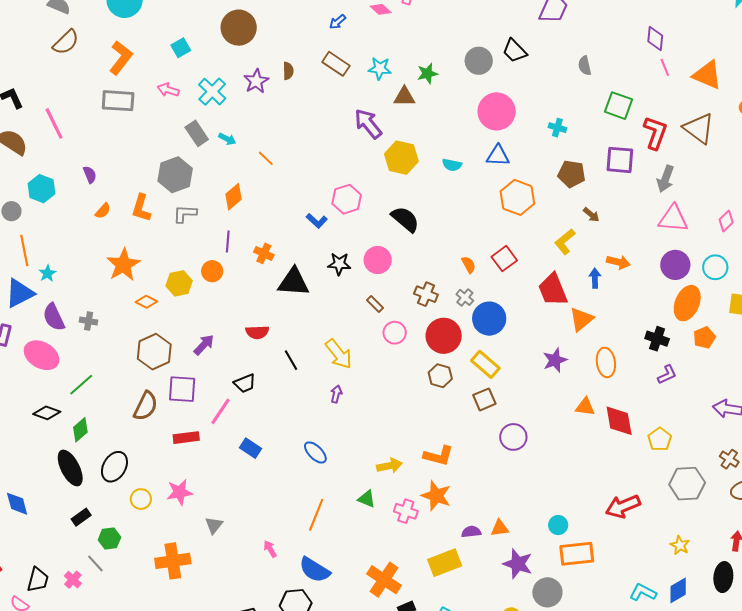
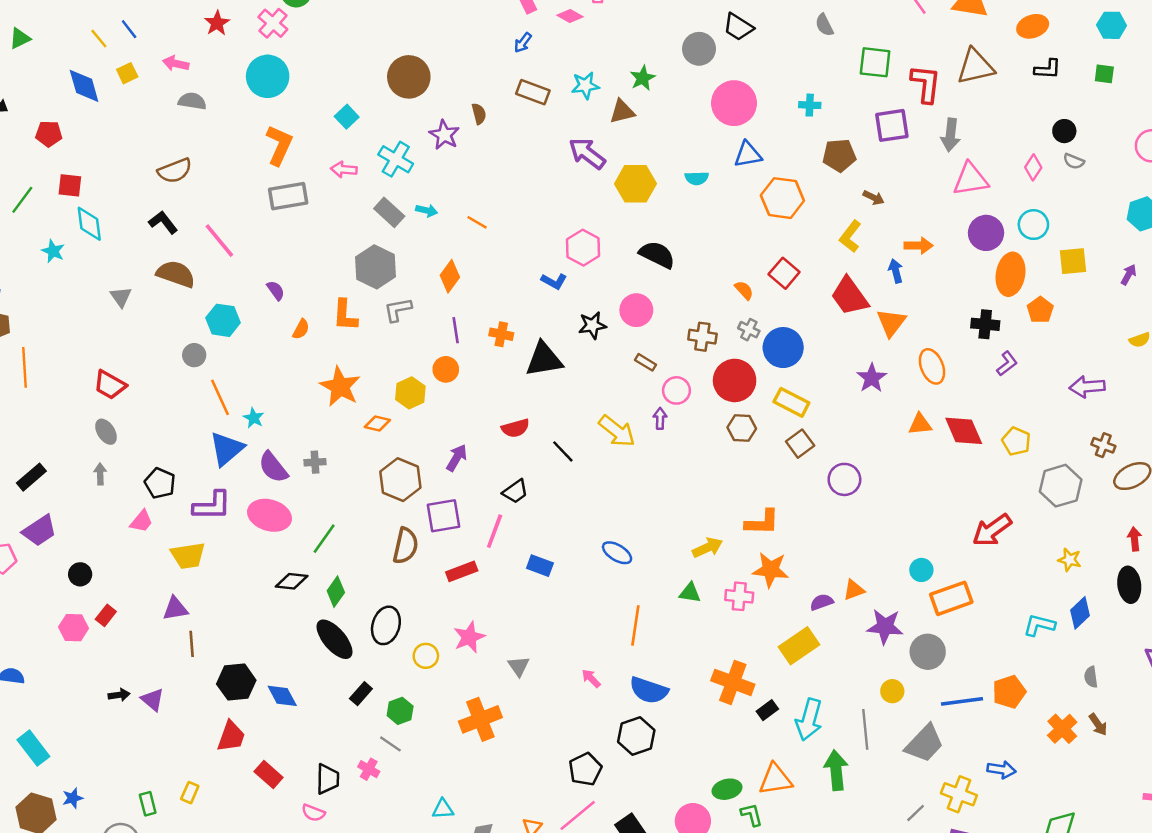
brown semicircle: (66, 42) -> (175, 171), moved, turned 36
brown triangle: (699, 128) -> (975, 67), turned -36
purple arrow: (336, 394) -> (660, 418), moved

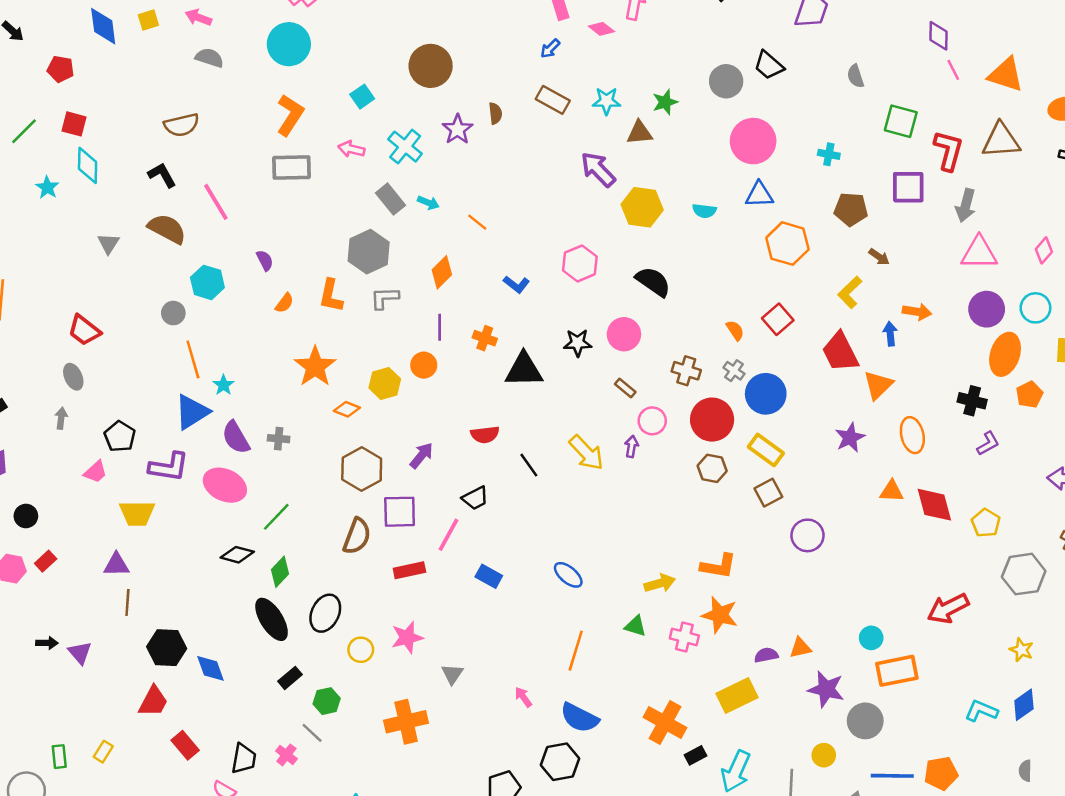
blue L-shape: (554, 281) -> (516, 284), moved

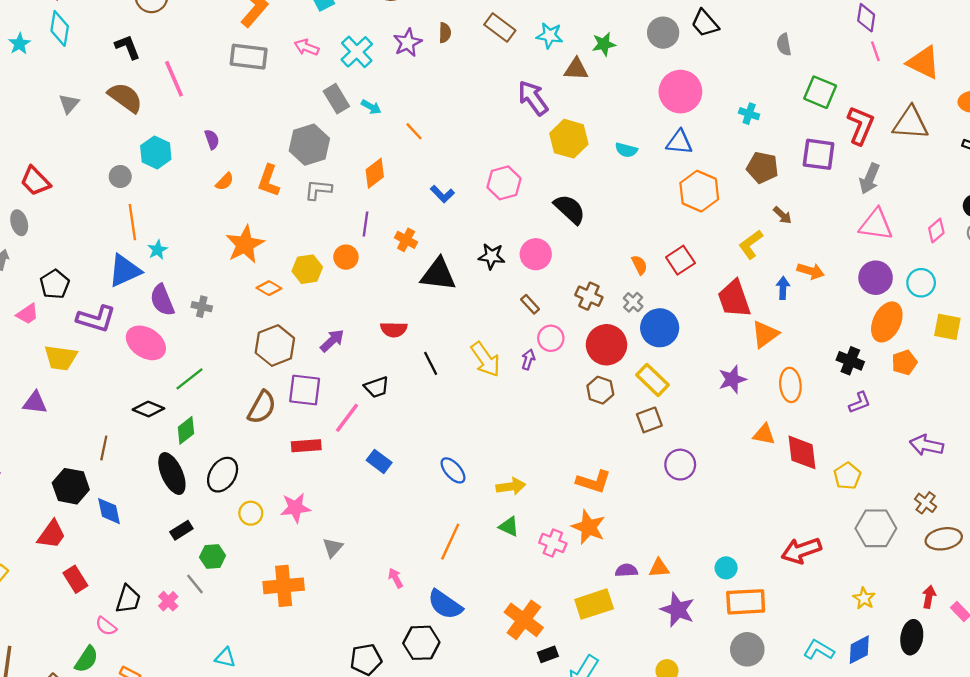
yellow arrow: (660, 583) -> (511, 486), moved
brown line: (127, 603) -> (104, 448), moved
gray circle: (865, 721) -> (747, 649), moved

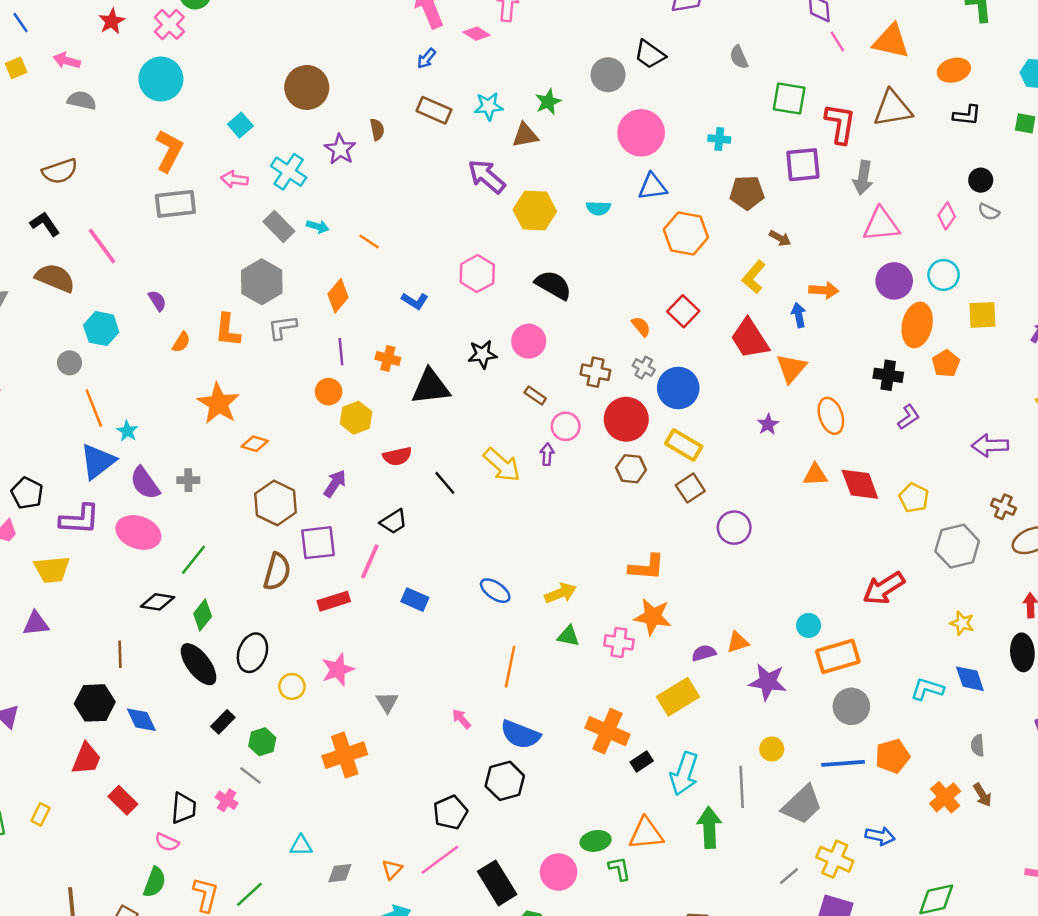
yellow hexagon: (307, 269) -> (356, 418), moved
purple star: (732, 379) -> (768, 424), size x0.7
blue diamond: (859, 650) -> (970, 679), turned -68

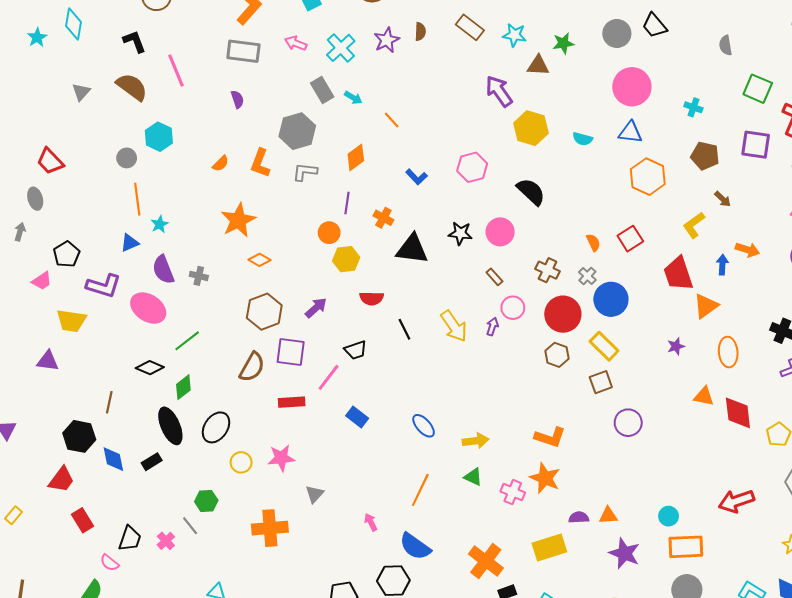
purple semicircle: (157, 301) -> (237, 99), moved
blue triangle: (98, 461) -> (130, 243), size x0.6
black rectangle: (223, 722) -> (152, 462), moved

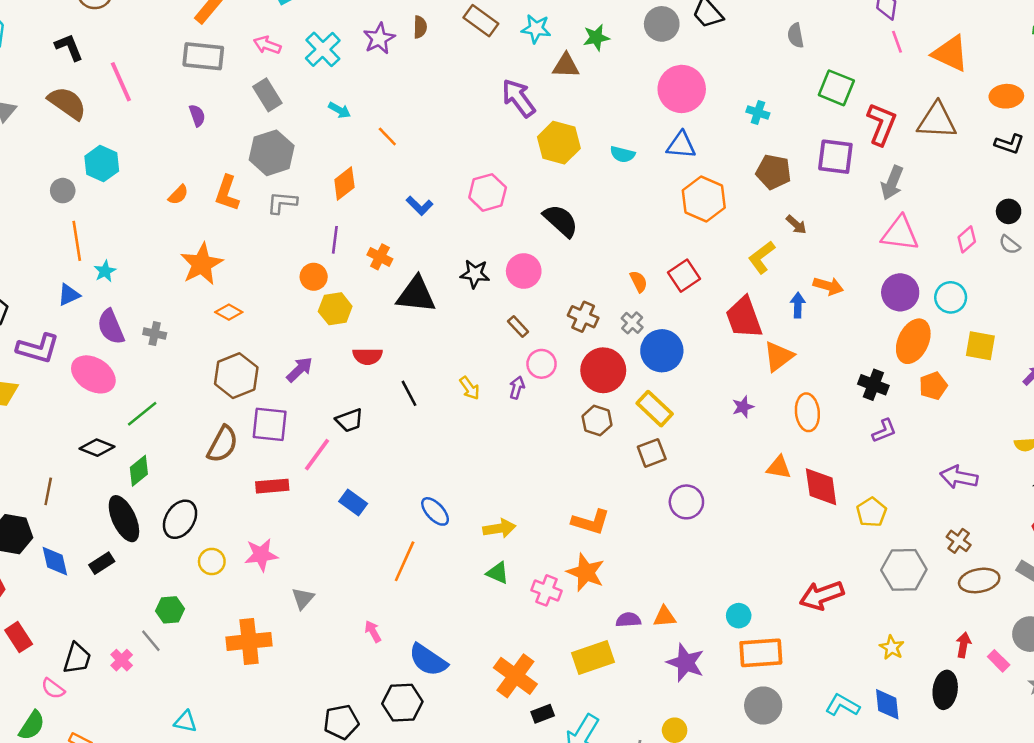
gray rectangle: (322, 90) -> (267, 95), moved
yellow arrow: (454, 326) -> (470, 388), size x0.6
orange line: (420, 490) -> (405, 561), moved

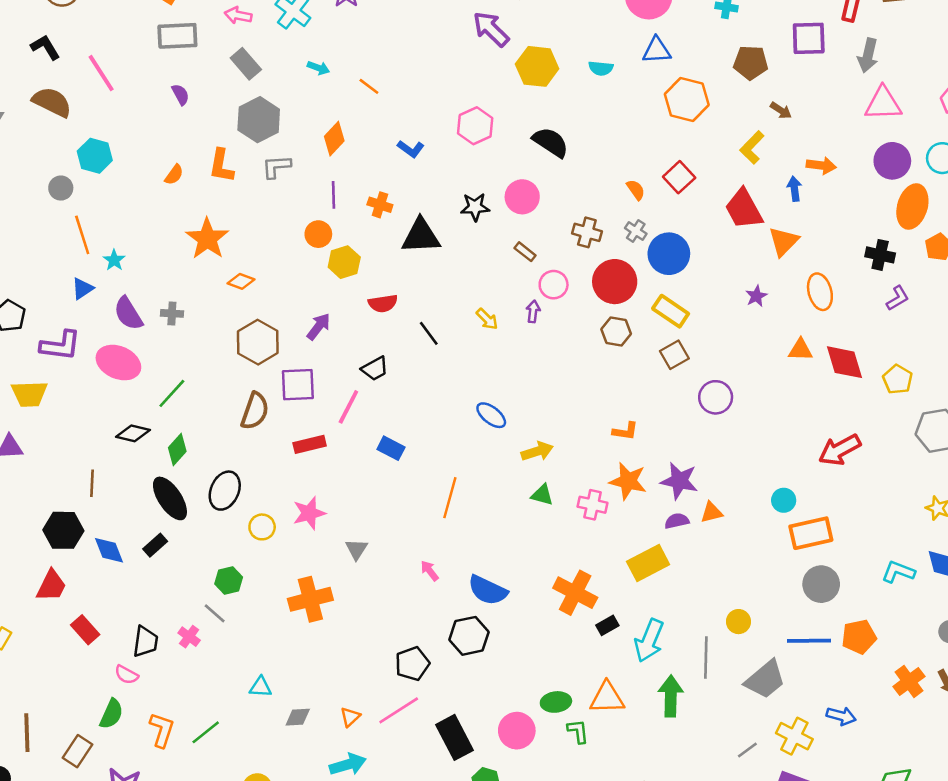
blue ellipse: (435, 511) -> (491, 415), moved
orange L-shape: (591, 522) -> (625, 431), size x0.7
red arrow: (822, 595) -> (840, 450), moved
purple star: (686, 663) -> (679, 481), moved

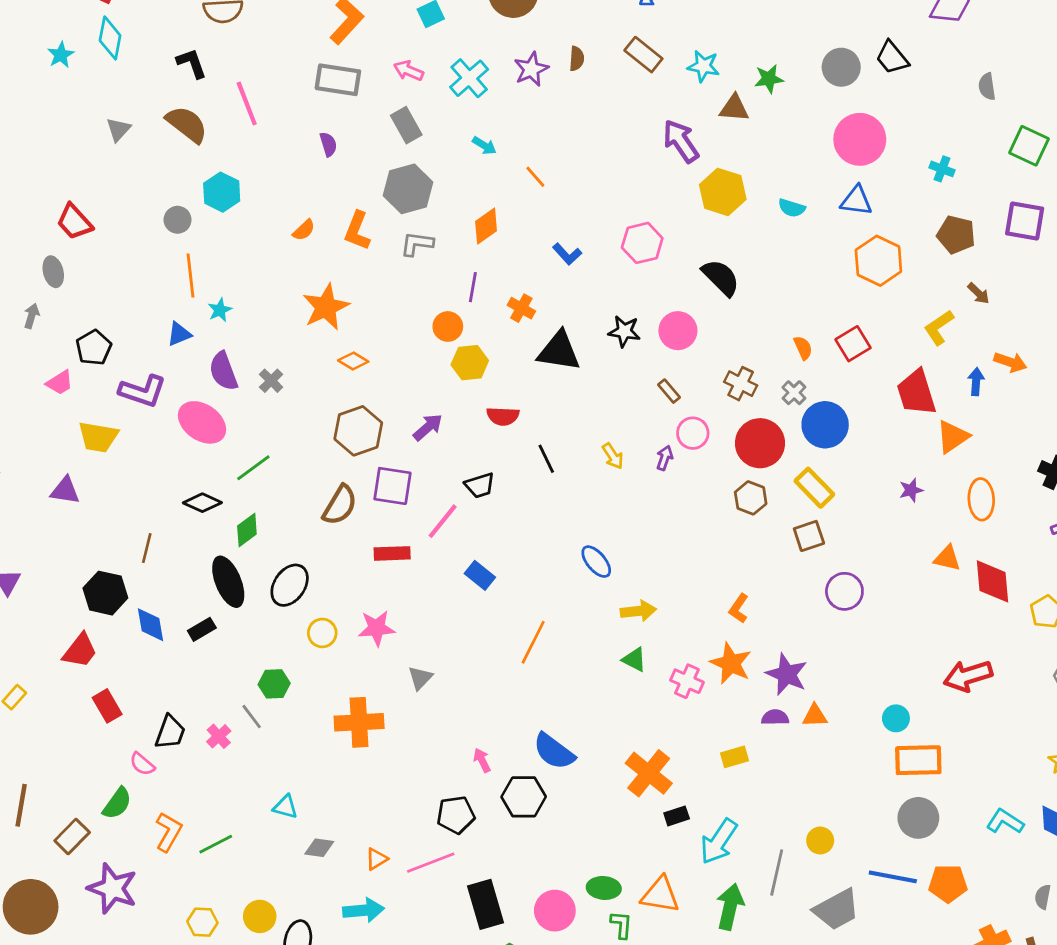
gray cross: (172, 313) -> (271, 381), turned 30
orange L-shape: (625, 431) -> (739, 608), turned 105
yellow rectangle: (648, 563) -> (735, 757), size x0.6
pink arrow: (430, 571) -> (482, 760), moved

